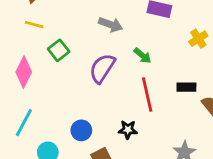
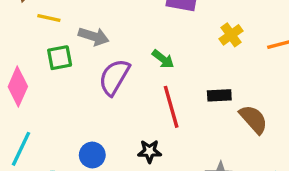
yellow line: (34, 25) -> (49, 18), moved
gray arrow: (111, 25) -> (94, 36), moved
green square: (59, 50) -> (60, 58), turned 30

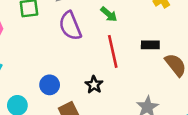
purple semicircle: (114, 77) -> (70, 26), turned -56
black star: (150, 151) -> (94, 85), turned 30

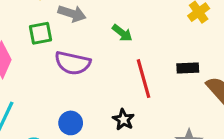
green arrow: (109, 14) -> (122, 33), moved
purple semicircle: (70, 26) -> (73, 63), moved, turned -52

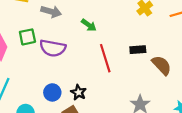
green square: (40, 33) -> (27, 37), moved
black star: (123, 120) -> (78, 92), moved

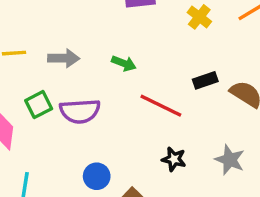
red line: (105, 58) -> (161, 106), turned -32
black star: (78, 92) -> (174, 159), moved

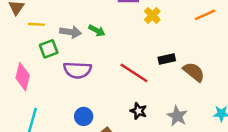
yellow cross: (199, 17) -> (152, 15), moved
green arrow: (124, 63) -> (97, 31), moved
green square: (39, 105) -> (49, 49), moved

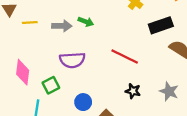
green square: (49, 49) -> (51, 85), moved
black rectangle: (167, 59) -> (161, 25), moved, size x1.5

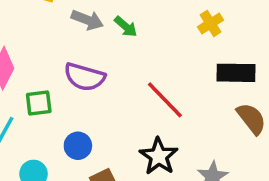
black star: (133, 91) -> (159, 156), size x1.5

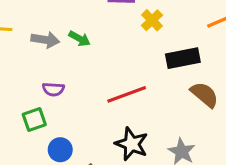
purple semicircle: (85, 77) -> (53, 89), size x0.6
red line: (165, 100) -> (127, 94), turned -54
green square: (39, 103) -> (34, 120), moved

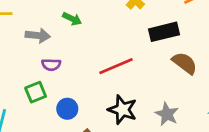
gray arrow: (45, 40) -> (38, 36), moved
blue circle: (60, 150) -> (67, 109), moved

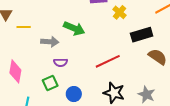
green arrow: (72, 19) -> (74, 28), size x1.5

